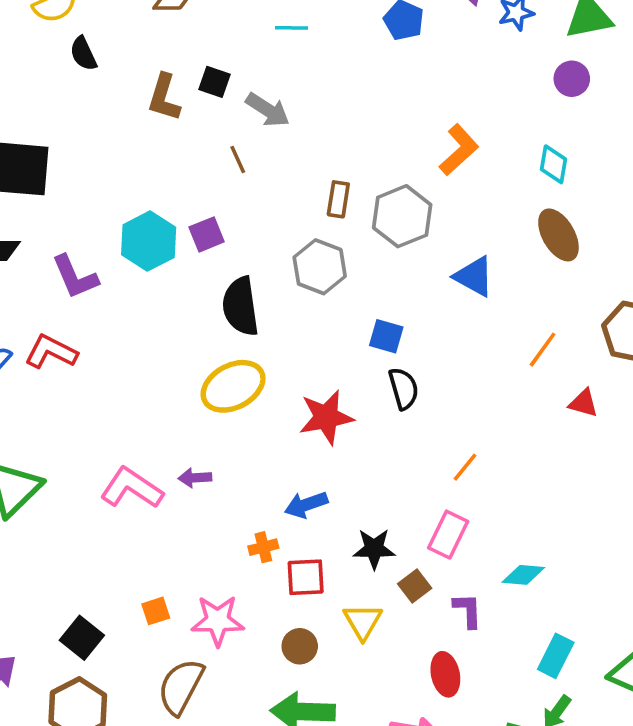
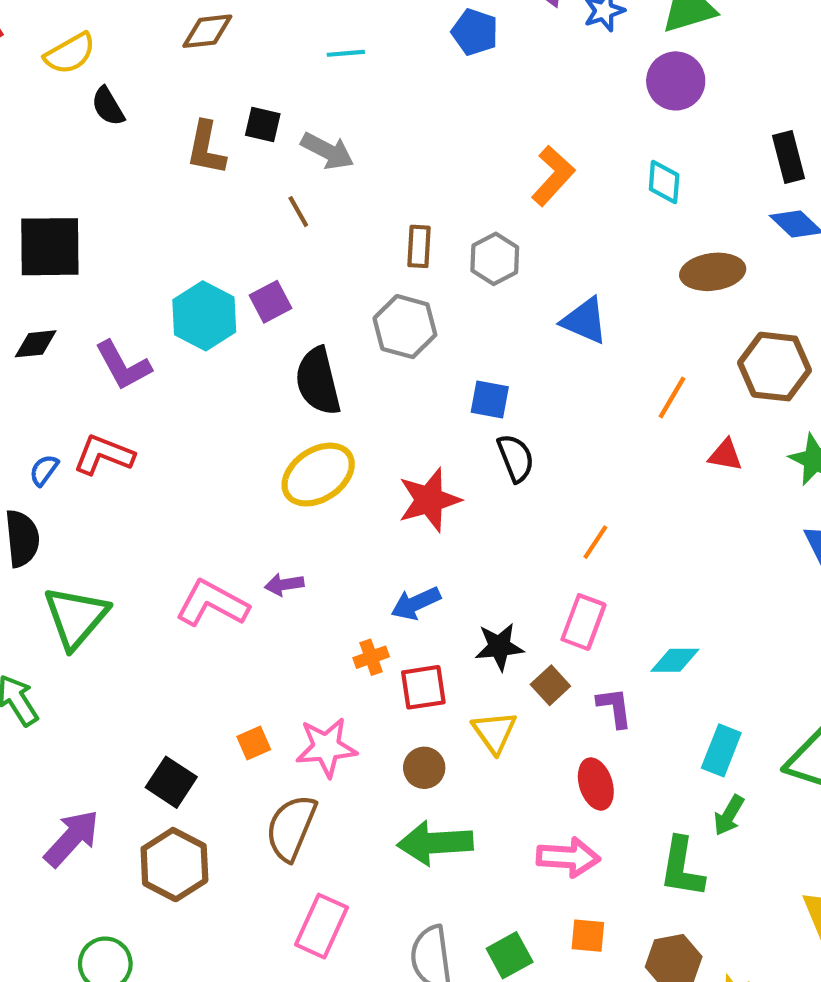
purple circle: (572, 79) -> (676, 81), size x1.4
gray hexagon: (402, 216) -> (495, 259), size x0.7
brown ellipse: (558, 235) -> (713, 272), moved, turned -62

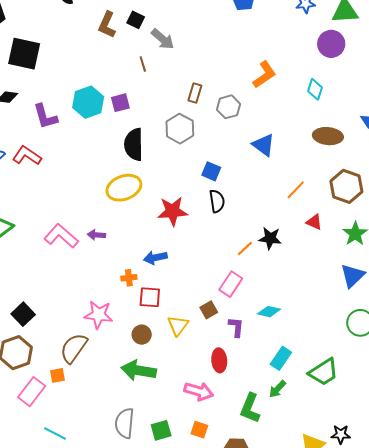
black star: (499, 647) -> (270, 238), moved
orange square: (254, 743) -> (58, 375), moved
pink rectangle: (322, 926) -> (32, 392), moved

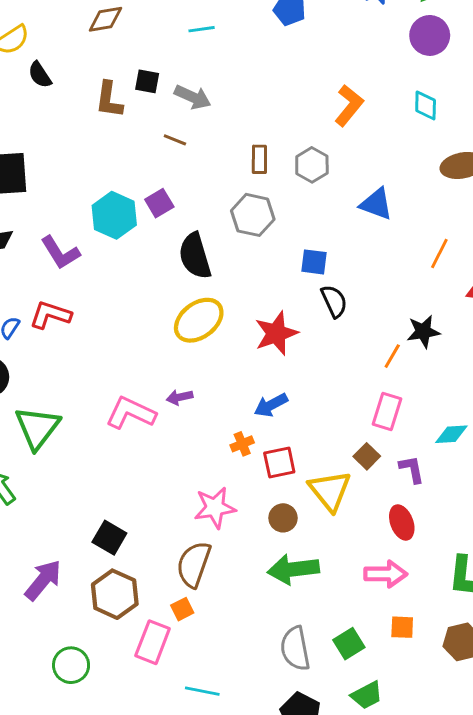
brown line: (143, 64) -> (175, 140), turned -35
yellow triangle: (178, 326) -> (330, 491), size x1.4

